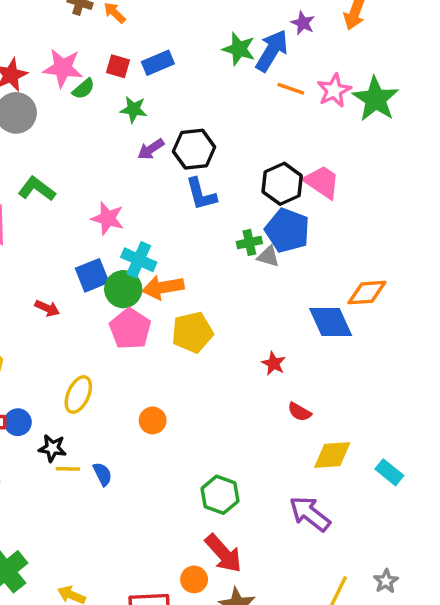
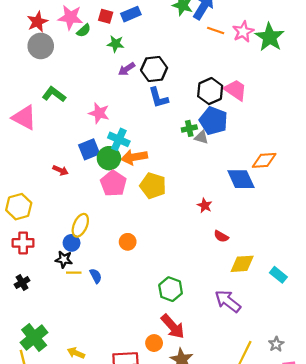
yellow pentagon: (192, 332) -> (153, 186), turned 30
blue circle: (18, 422) -> (72, 243), moved

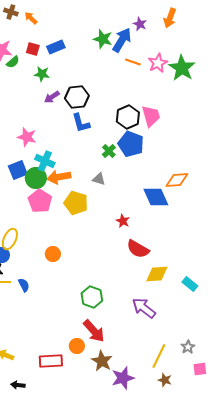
pink trapezoid: (235, 90) -> (151, 116), turned 40
green cross: (189, 128) -> (109, 151), turned -32
gray triangle: (201, 137) -> (99, 179), moved
red semicircle: (221, 236) -> (138, 249), size x1.6

